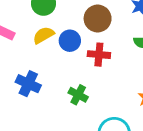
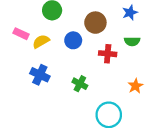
yellow semicircle: (43, 35) -> (41, 41), moved
red cross: (99, 55) -> (108, 54), moved

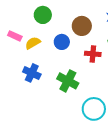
green cross: (80, 84) -> (68, 81), size x1.5

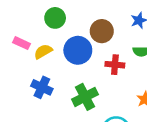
blue circle: (62, 42) -> (78, 50), size x1.5
green cross: (68, 81) -> (85, 97), turned 35

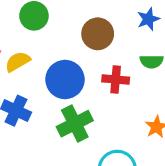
blue circle: (78, 50) -> (65, 80), moved

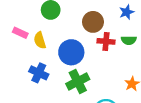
yellow semicircle: (18, 62) -> (40, 40), turned -77
red cross: (116, 80) -> (106, 41), moved

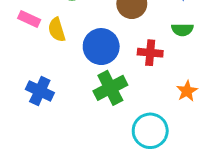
red cross: (106, 41) -> (150, 53), moved
blue cross: (39, 73) -> (40, 91), moved

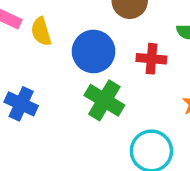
green cross: (110, 88) -> (104, 100), turned -32

